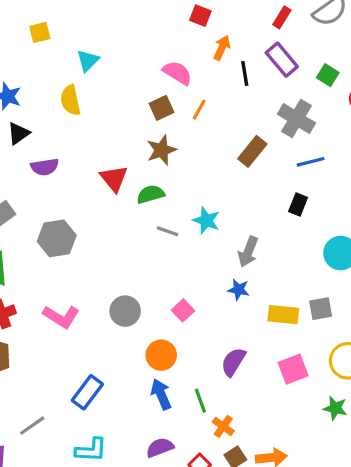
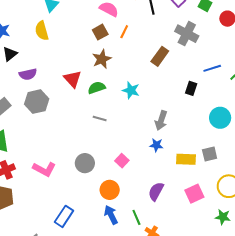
blue line: (311, 162) -> (212, 68), moved
cyan star: (206, 220) -> (131, 90), moved
gray line: (168, 231) -> (100, 119), moved
gray hexagon: (57, 238) -> (37, 102), moved

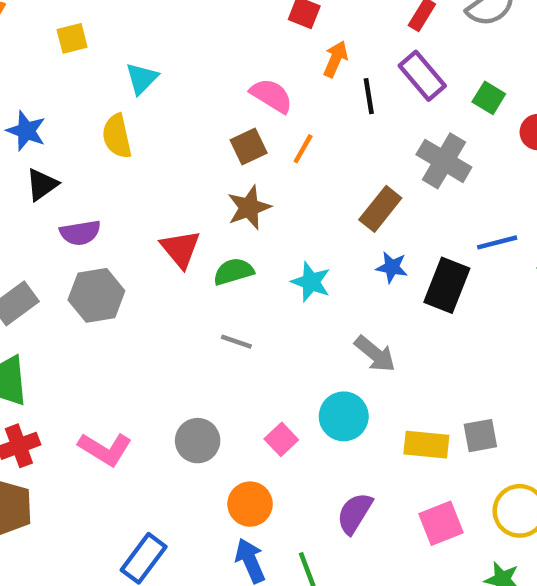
black rectangle: (191, 88) -> (447, 285), size x1.6
cyan circle: (220, 118) -> (344, 416), moved
gray arrow: (161, 121) -> (375, 354), turned -72
blue star: (156, 145) -> (392, 267), moved

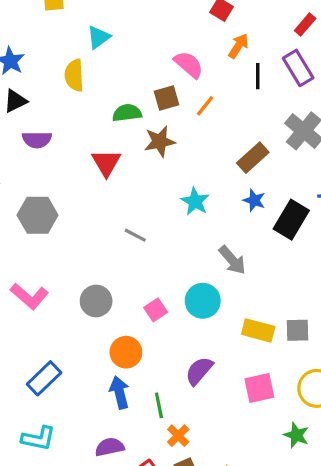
green semicircle: (234, 272) -> (127, 113), moved
gray hexagon: (96, 295) -> (38, 215), moved

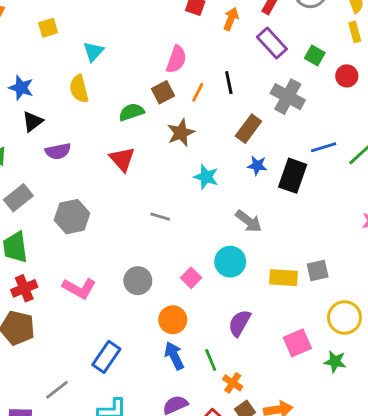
orange arrow: (238, 46) -> (231, 19), moved
pink semicircle: (189, 65) -> (176, 59), turned 80
black line: (258, 76) -> (229, 83), moved
brown star: (160, 141) -> (181, 133), moved
pink square: (259, 388) -> (297, 343), moved

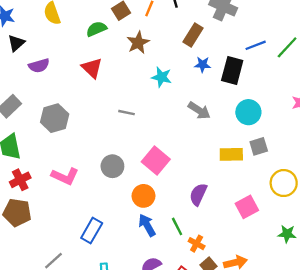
cyan circle: (230, 262) -> (248, 112), moved
pink square: (191, 278) -> (156, 160), size x1.6
green star: (335, 362) -> (287, 234), moved

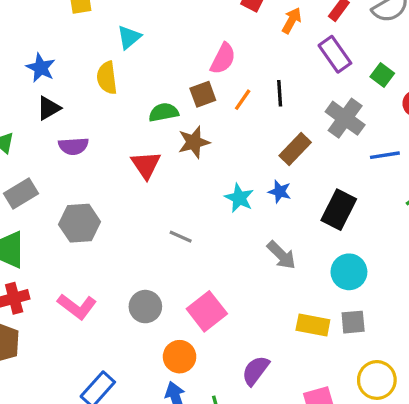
brown star: (138, 43) -> (194, 142), moved
blue line: (256, 45) -> (385, 155), moved
blue star: (203, 65) -> (280, 192), moved

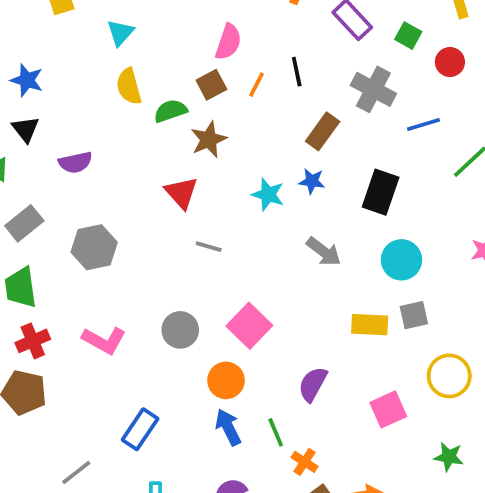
yellow semicircle: (107, 78) -> (129, 86), moved
black triangle: (49, 108) -> (25, 129), moved, turned -30
red triangle: (146, 165) -> (181, 193), moved

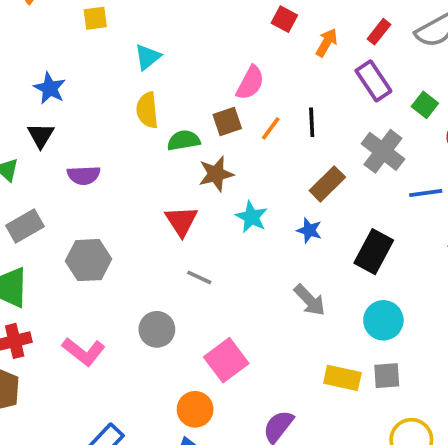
cyan star: (268, 194) -> (251, 217), moved
gray circle: (180, 330) -> (157, 329), moved

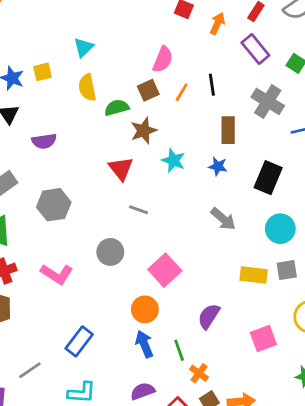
yellow square: (95, 18) -> (42, 72), moved
brown rectangle: (327, 184) -> (228, 130), turned -40

